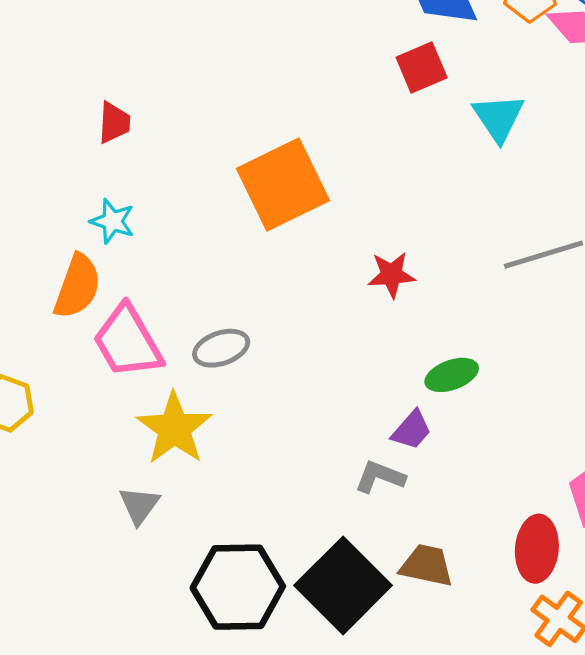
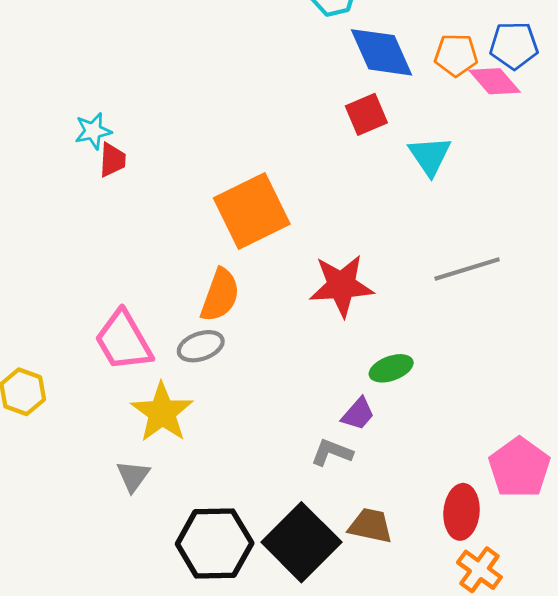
cyan star: (112, 221) -> (93, 131), moved, turned -30
red star: (392, 275) -> (341, 286), size x1.6
orange semicircle: (77, 286) -> (220, 295), moved

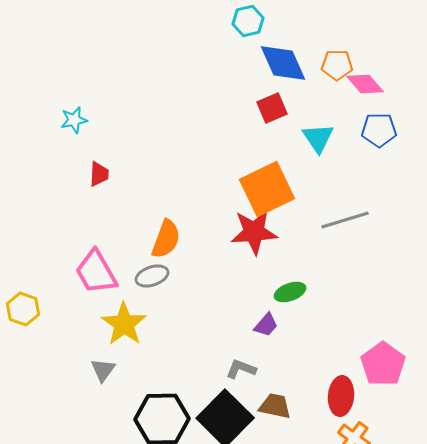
blue pentagon: (514, 45) -> (379, 130), moved
red trapezoid: (112, 160) -> (99, 174), moved
orange square: (252, 211) -> (267, 189), moved
gray L-shape: (332, 452) -> (241, 369), moved

